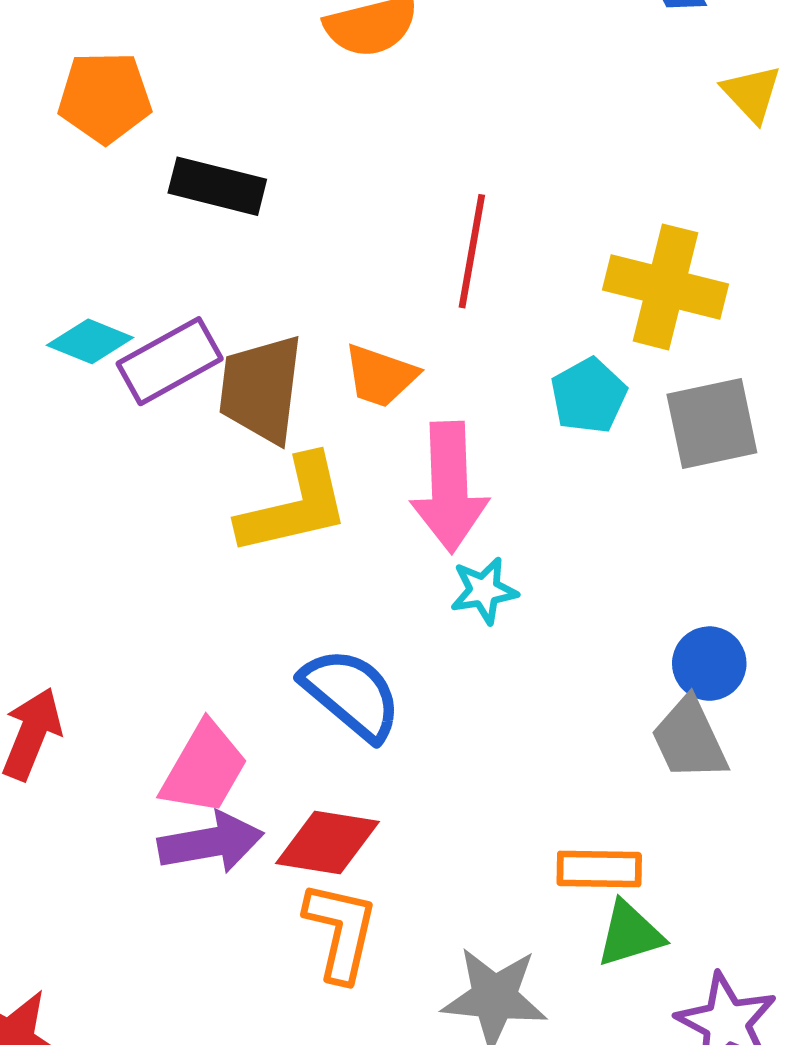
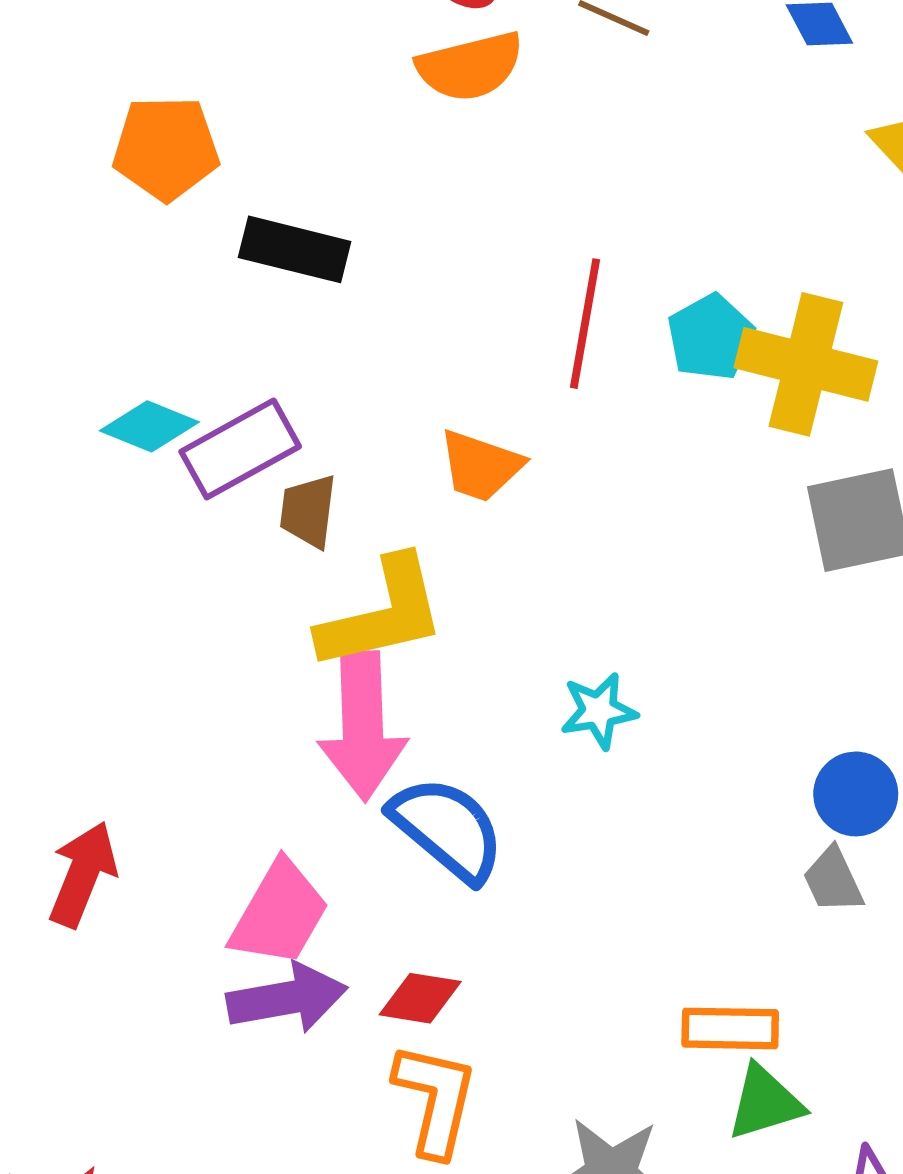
brown trapezoid: (261, 389) -> (308, 511), moved, size x0.6
cyan pentagon: (589, 396) -> (711, 337), moved
pink arrow: (449, 487) -> (363, 726), moved
gray trapezoid: (689, 739) -> (833, 880), size x0.7
red diamond: (327, 843) -> (420, 998), size x0.7

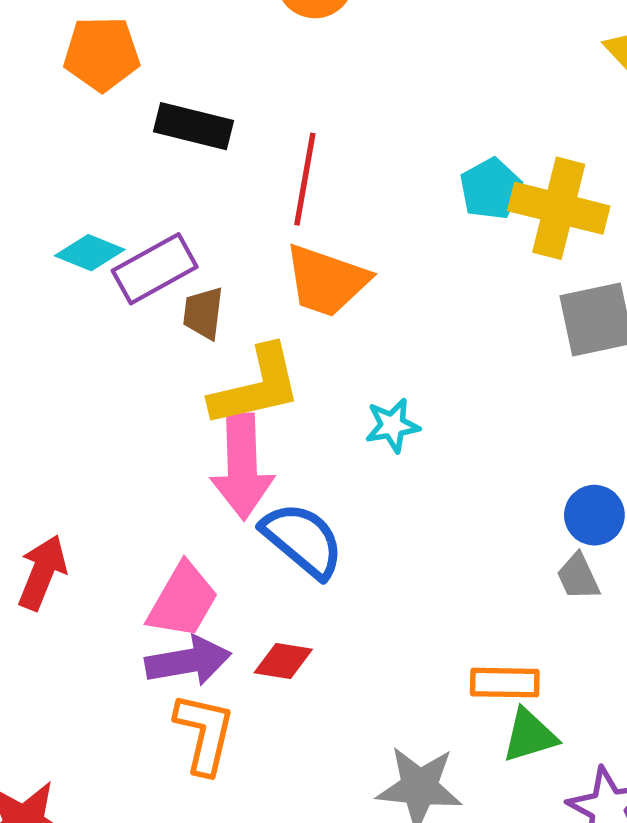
red line: (585, 324) -> (305, 179), moved
orange trapezoid: (481, 466) -> (326, 281), size x1.4
cyan star: (599, 711) -> (392, 425), moved
orange L-shape: (435, 1100) -> (204, 733), moved

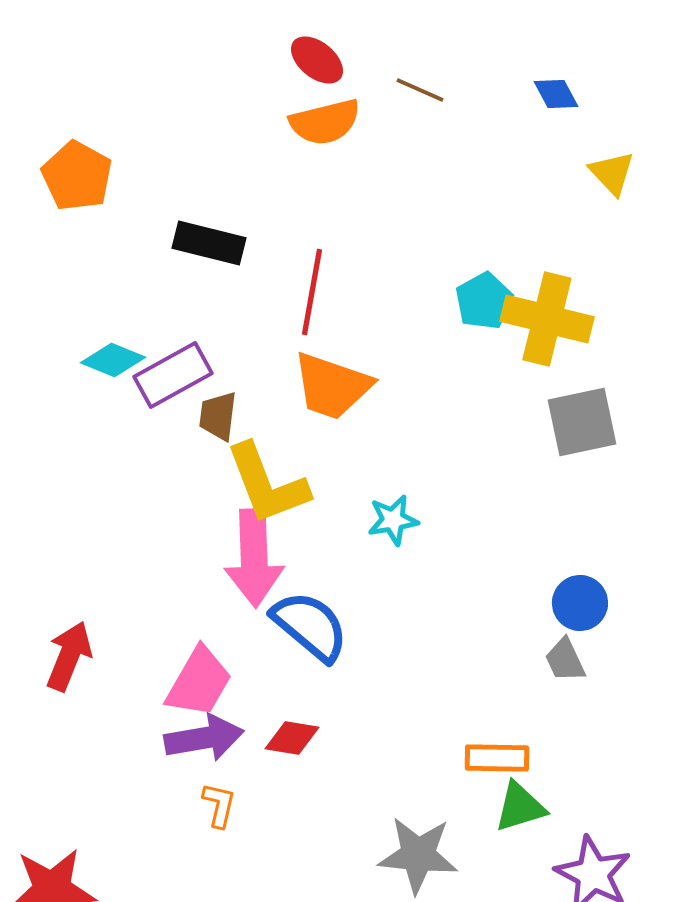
orange pentagon: (102, 54) -> (77, 176), moved, turned 30
yellow L-shape: (256, 387) -> (267, 484), turned 82
orange L-shape: (204, 733) -> (219, 805), size x0.6

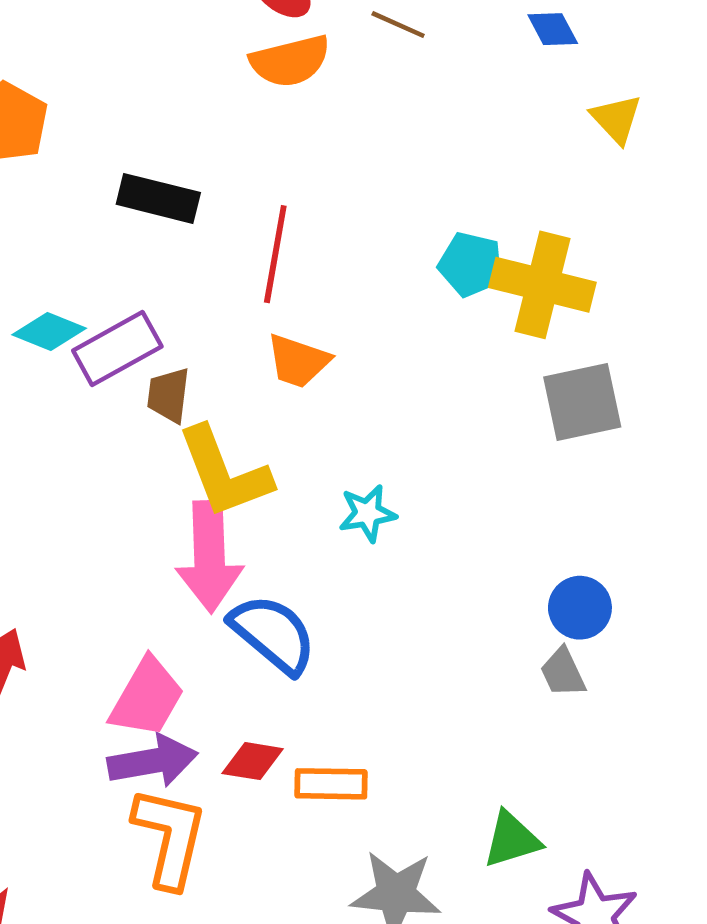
cyan pentagon: (484, 301) -> (471, 264), turned -30
orange trapezoid: (332, 386) -> (298, 361), size x0.7
orange rectangle: (497, 758) -> (331, 784), moved
orange L-shape: (219, 805) -> (170, 837), size x2.0

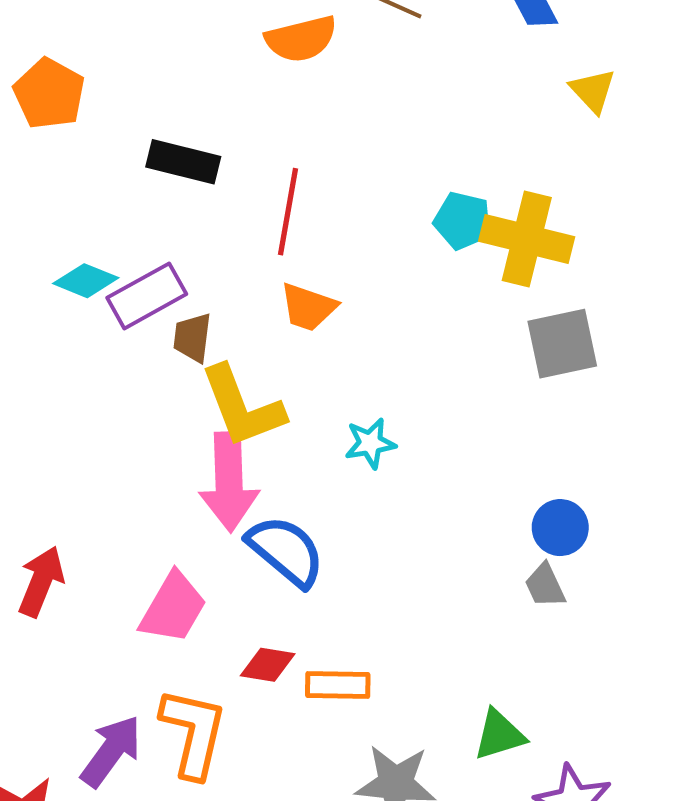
purple arrow: (153, 761) -> (111, 751), moved, turned -44

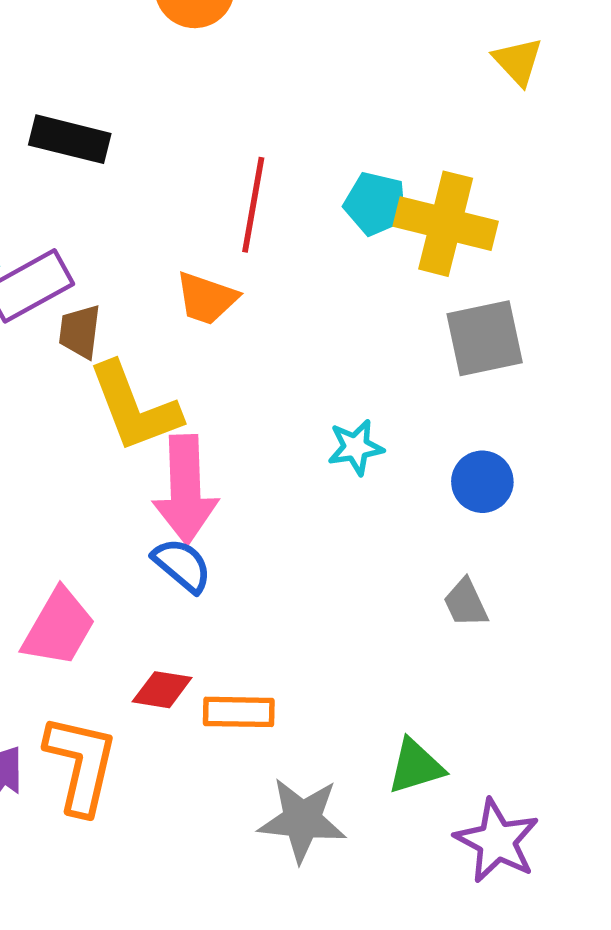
red line: (288, 212) -> (253, 205), moved
cyan star: (370, 443) -> (356, 447), moved
pink arrow: (229, 482) -> (185, 490), moved
blue circle: (560, 528) -> (482, 482), moved
blue semicircle: (286, 551) -> (182, 565), size x0.7

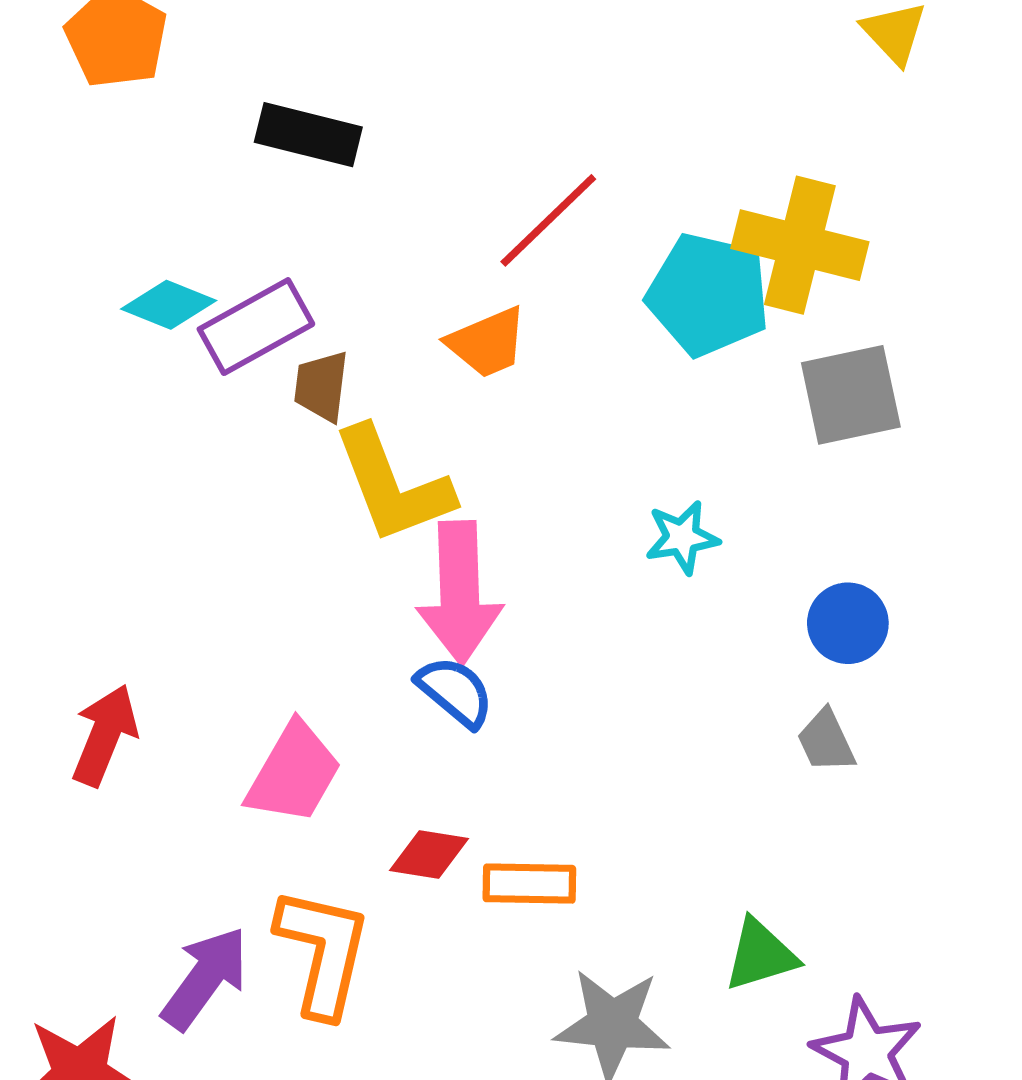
cyan pentagon: (376, 204) -> (708, 295), moved, size x1.5
red line: (253, 205) -> (548, 220), turned 36
orange trapezoid: (207, 298) -> (487, 343), turned -42
blue circle: (482, 482) -> (848, 623), moved

